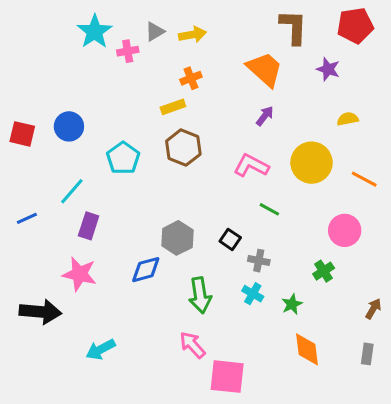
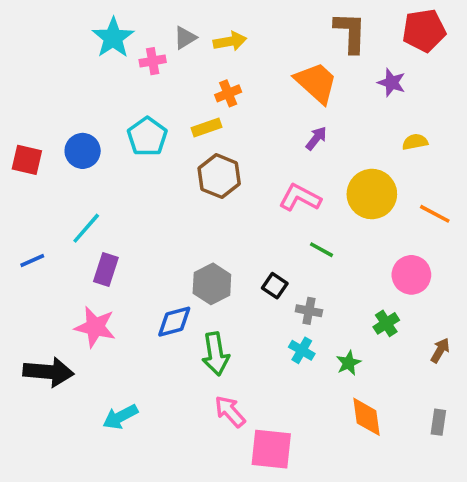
cyan pentagon: (123, 158) -> (147, 137), moved
green arrow: (200, 295) -> (216, 354), moved
brown arrow: (373, 309) -> (440, 350), moved

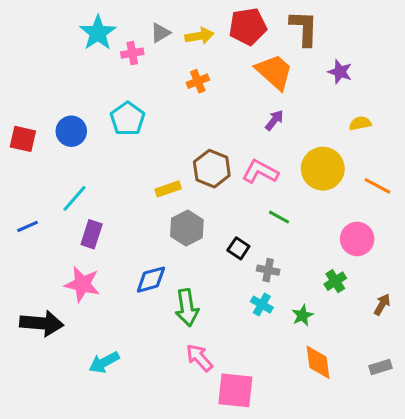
red pentagon: (424, 31) -> (248, 27), moved
yellow rectangle: (207, 128) -> (168, 189), moved
brown hexagon: (219, 176) -> (212, 169), moved
gray hexagon: (212, 284) -> (187, 228), moved
gray rectangle: (438, 422) -> (381, 367), turned 65

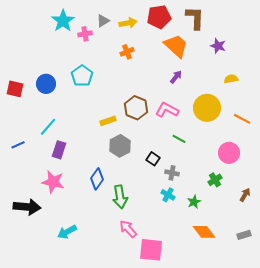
blue diamond: (151, 280) -> (97, 179), turned -40
orange diamond: (318, 362) -> (204, 232), turned -30

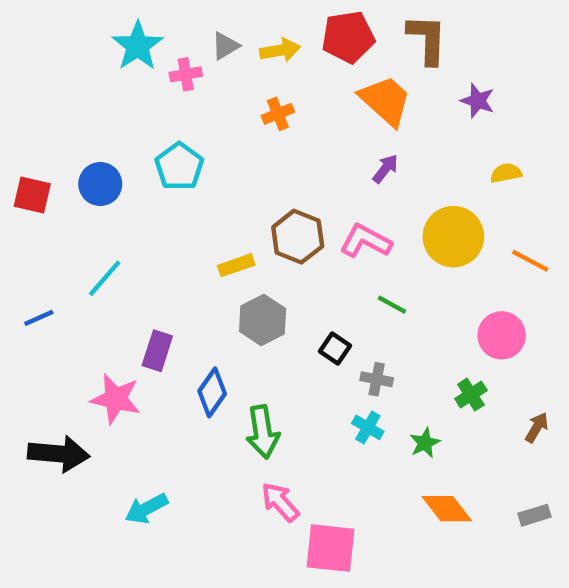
purple rectangle: (59, 150) -> (157, 351), moved

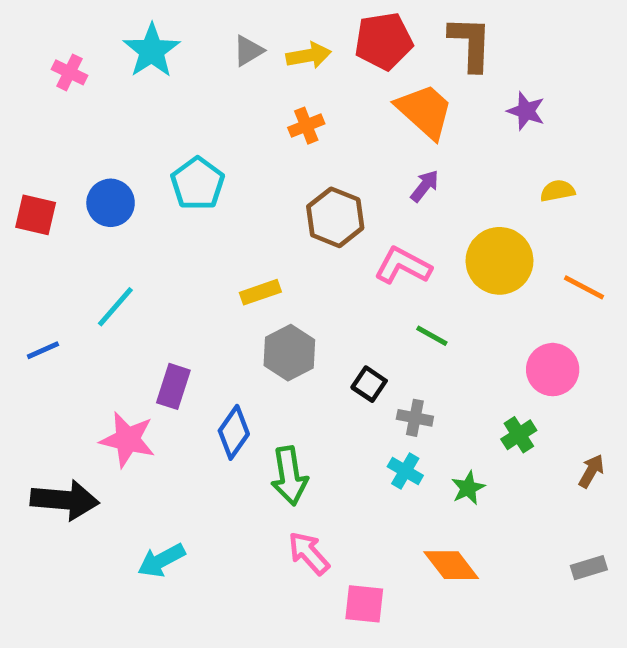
pink cross: (186, 74) -> (70, 72), moved, turned 36
brown hexagon: (298, 237) -> (335, 217), moved
orange diamond: (447, 509) -> (451, 565), moved
pink square: (331, 548) -> (364, 604), size x0.7

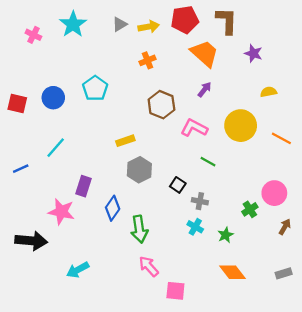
pink circle: (553, 370) -> (274, 193), moved
orange diamond: (451, 565) -> (232, 272), moved

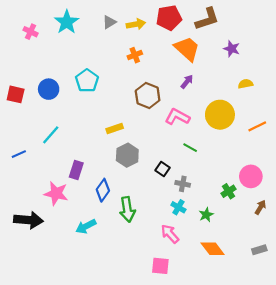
brown L-shape: (227, 21) -> (207, 19), turned 70
orange line: (281, 138) -> (257, 126), turned -54
pink arrow: (149, 266) -> (170, 234), moved
cyan arrow: (78, 270) -> (86, 226), moved

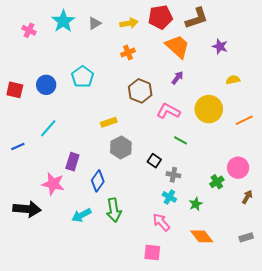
gray triangle: (109, 22) -> (95, 23), moved
green arrow: (127, 209) -> (114, 210), moved

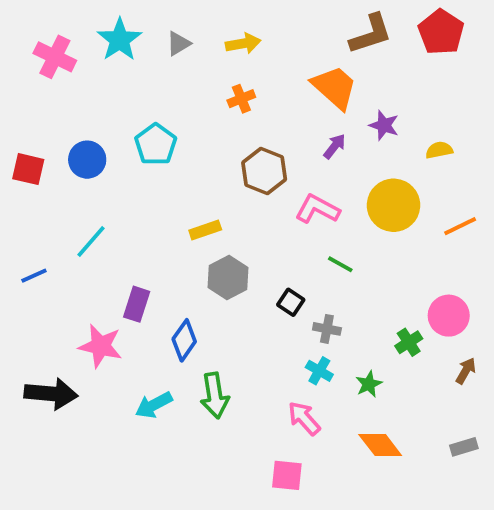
red pentagon: (160, 17) -> (441, 32), moved, turned -30
pink cross: (29, 30) -> (55, 57), size x1.5
purple star: (220, 46) -> (384, 125), moved

